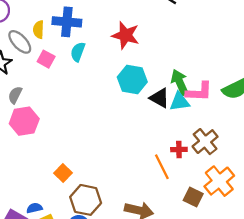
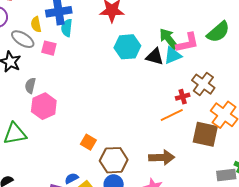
cyan semicircle: (78, 52) -> (67, 28), moved
orange line: (162, 167) -> (172, 115), turned -75
brown square: (193, 197) -> (205, 134), size x1.5

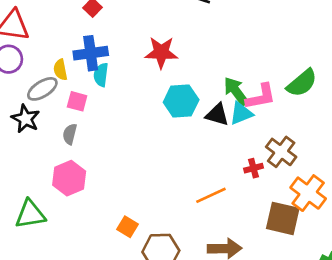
gray ellipse: (23, 39) -> (42, 89), turned -65
gray semicircle: (30, 86) -> (70, 134), moved
orange line: (172, 115) -> (211, 195), moved

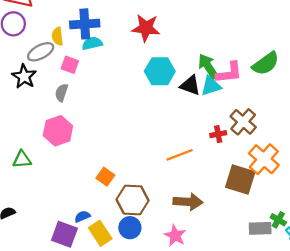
cyan semicircle: (101, 75) -> (92, 43), turned 66
green triangle: (30, 214) -> (22, 159), size x0.7

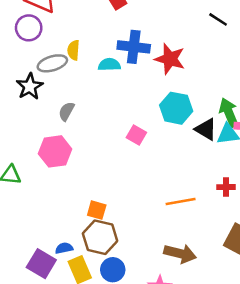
blue cross: (85, 24) -> (134, 47), moved
pink square: (70, 65) -> (136, 135), moved
orange square: (105, 177) -> (97, 210), turned -30
brown hexagon: (133, 200) -> (100, 237), moved

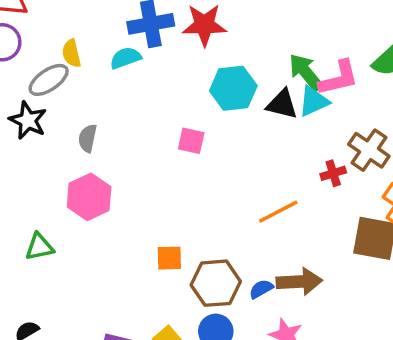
brown hexagon: (100, 237) -> (216, 283), moved
blue semicircle: (64, 248) -> (261, 289), moved

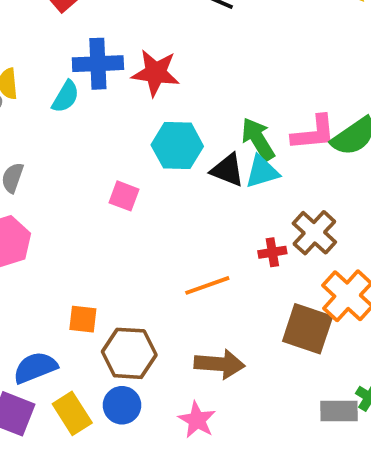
cyan semicircle: (126, 58) -> (66, 97), turned 132
pink L-shape: (339, 78) -> (314, 133), moved
blue semicircle: (261, 289) -> (35, 368), moved, size x1.6

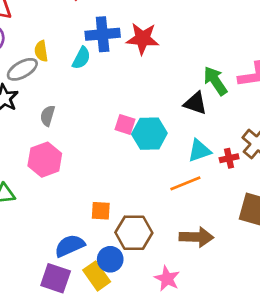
cyan hexagon: (177, 146) -> (149, 134), moved
cyan triangle: (262, 172) -> (199, 151), moved
blue circle: (122, 405) -> (110, 259), moved
pink star: (197, 420) -> (167, 279), moved

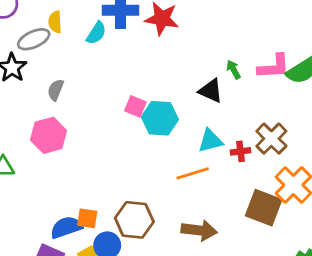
green arrow: (215, 81) -> (234, 69), size x0.6
orange square: (101, 211) -> (87, 218), moved

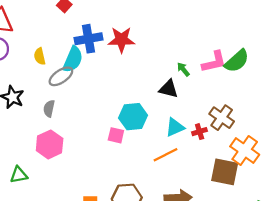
cyan semicircle: (96, 33) -> (73, 59), size x1.4
gray ellipse: (34, 39) -> (61, 76), moved
pink square: (135, 106) -> (116, 135), moved

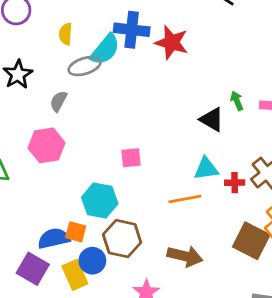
cyan hexagon: (133, 117) -> (100, 201), moved
pink square: (116, 135) -> (131, 158), turned -35

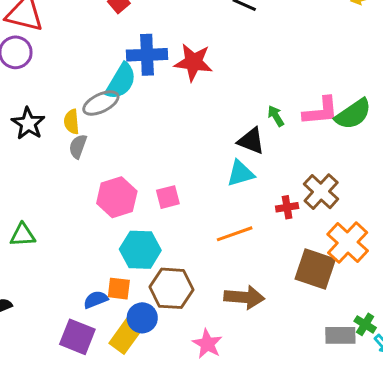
yellow semicircle: (66, 34) -> (72, 122), moved
pink hexagon: (47, 145) -> (117, 197), moved
cyan triangle: (206, 169) -> (240, 173), moved
blue semicircle: (54, 238) -> (96, 300), size x0.7
yellow rectangle: (75, 275) -> (125, 337), turned 68

